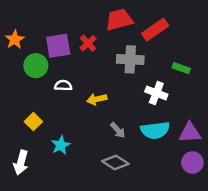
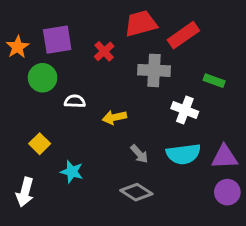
purple square: (58, 46) -> (57, 40), moved
cyan star: (61, 145) -> (72, 172), turned -30

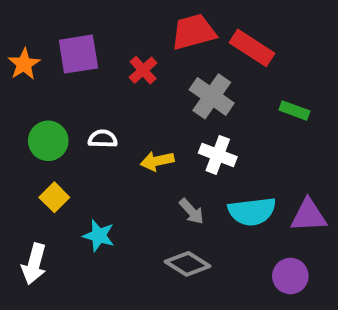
red rectangle: (183, 35) -> (252, 48), turned 68
gray cross: (154, 70) -> (212, 96), turned 32
green circle: (43, 78) -> (48, 141), moved
white cross: (185, 110) -> (218, 155), moved
purple circle: (227, 192) -> (290, 276), moved

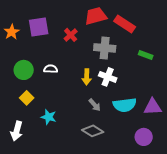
gray cross: (212, 96) -> (105, 48), turned -30
yellow arrow: (157, 161) -> (87, 77), moved, turned -77

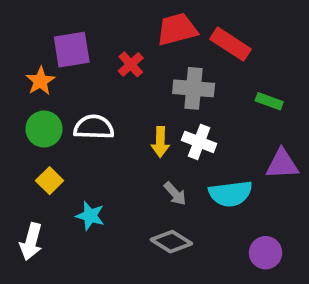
orange star: (12, 32) -> (40, 81), moved
white semicircle: (51, 69) -> (94, 127), size x1.5
purple triangle: (153, 107) -> (282, 164), moved

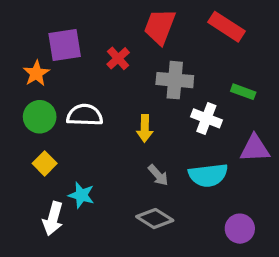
red trapezoid: (177, 29) -> (160, 27), turned -54
red rectangle: (230, 44) -> (226, 27), moved
white cross: (199, 142) -> (206, 118), moved
white arrow: (31, 242) -> (53, 219), moved

